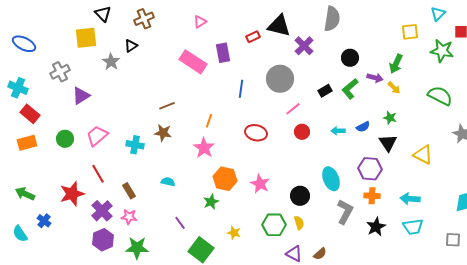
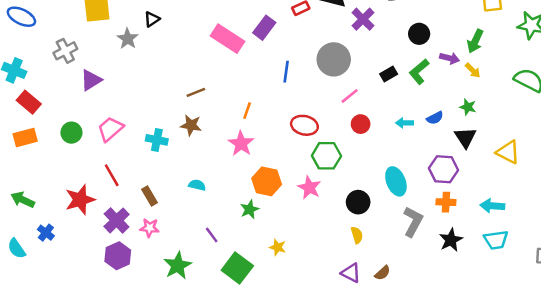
purple rectangle: (223, 53) -> (264, 28), turned 48
green hexagon: (274, 225) -> (326, 156), moved
green star: (137, 248) -> (178, 266), moved, turned -30

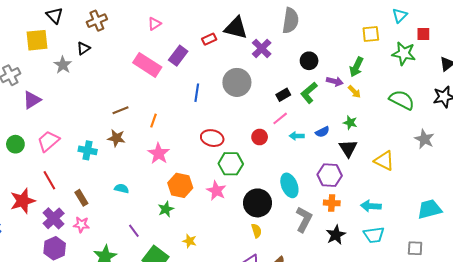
pink line: (350, 96) -> (280, 118), moved
orange line: (247, 111) -> (153, 121), moved
black circle: (358, 202) -> (258, 203), size x1.4

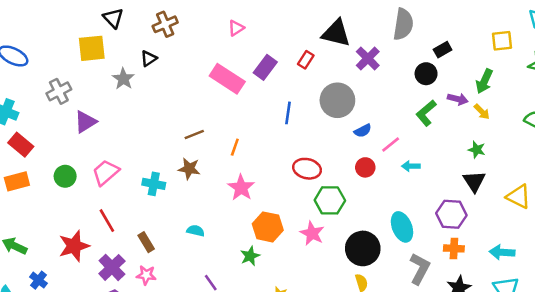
red rectangle: (209, 39) -> (306, 60), moved, turned -32
black rectangle: (283, 95) -> (443, 50), moved
blue semicircle: (322, 132) -> (363, 131), moved

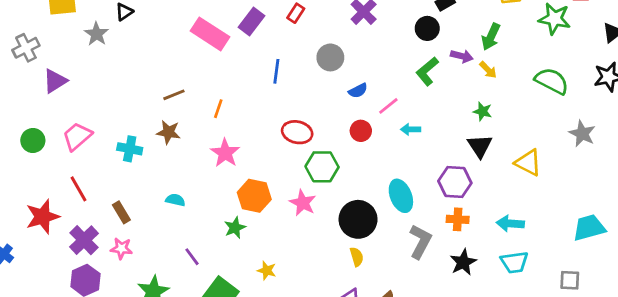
gray circle: (337, 100) -> (330, 57), size x0.7

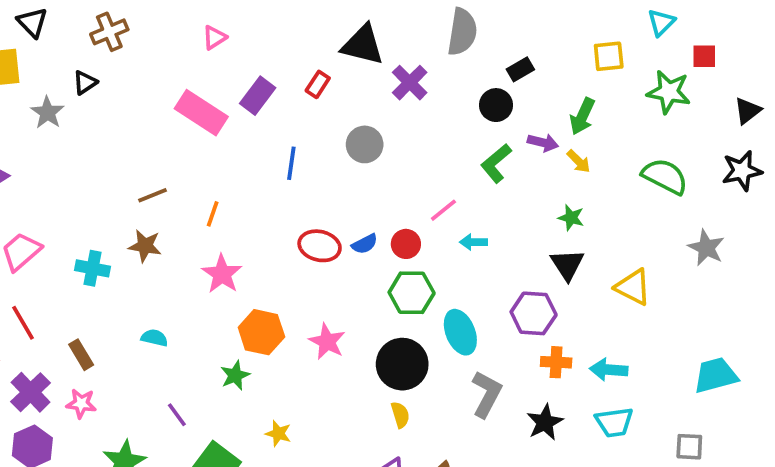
blue semicircle: (358, 91) -> (365, 244), moved
green hexagon: (322, 167) -> (412, 293), moved
orange cross: (458, 219) -> (556, 362), moved

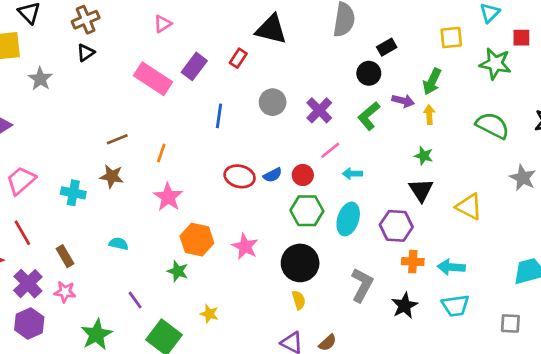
black triangle: (85, 83) -> (86, 53), moved
purple cross: (410, 83) -> (319, 110), moved
yellow arrow: (579, 161) -> (429, 115), turned -138
cyan ellipse: (460, 332) -> (348, 219), moved, turned 40
green star: (235, 375) -> (178, 271), turned -30

